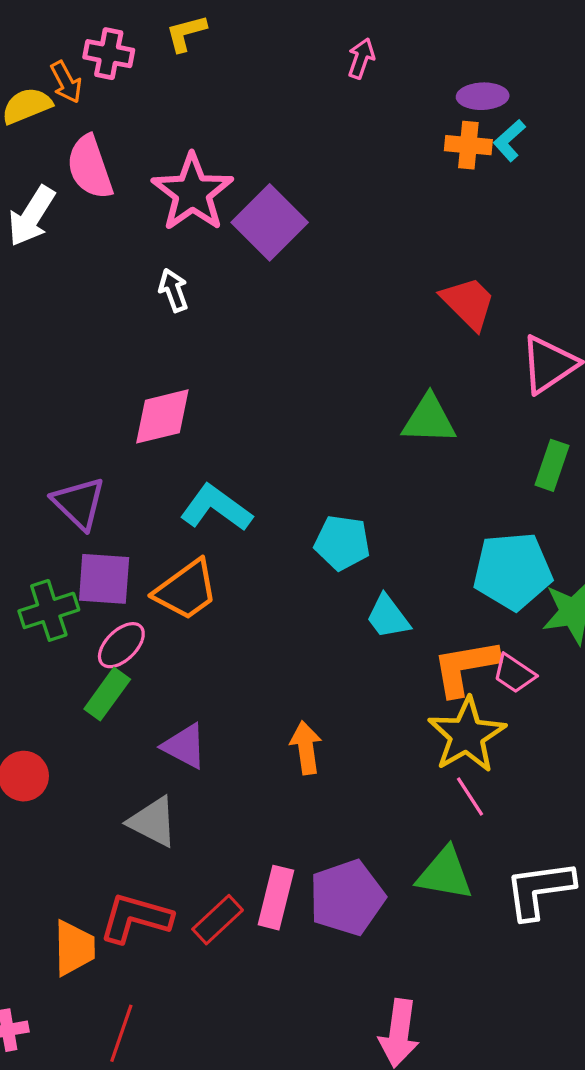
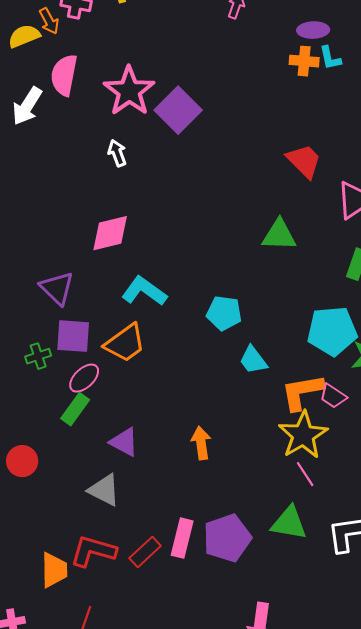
cyan L-shape: (509, 140) -> (330, 58), turned -60
pink semicircle: (90, 167) -> (64, 75), turned 30
green cross: (49, 610) -> (38, 356), size x0.7

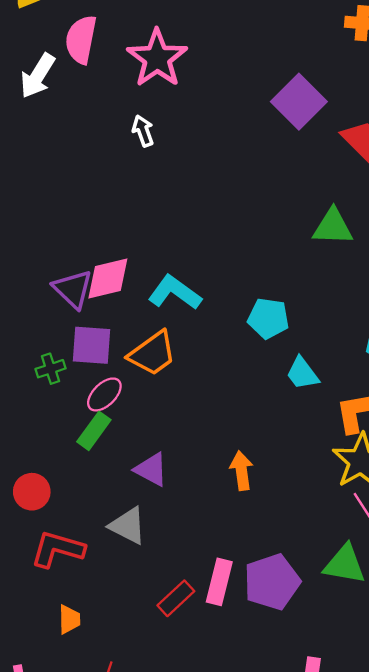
purple square: (178, 110) -> (299, 102), moved
pink diamond: (110, 233) -> (108, 278), moved
red L-shape: (93, 551) -> (58, 549), moved
orange trapezoid: (54, 570) -> (69, 619), size x0.7

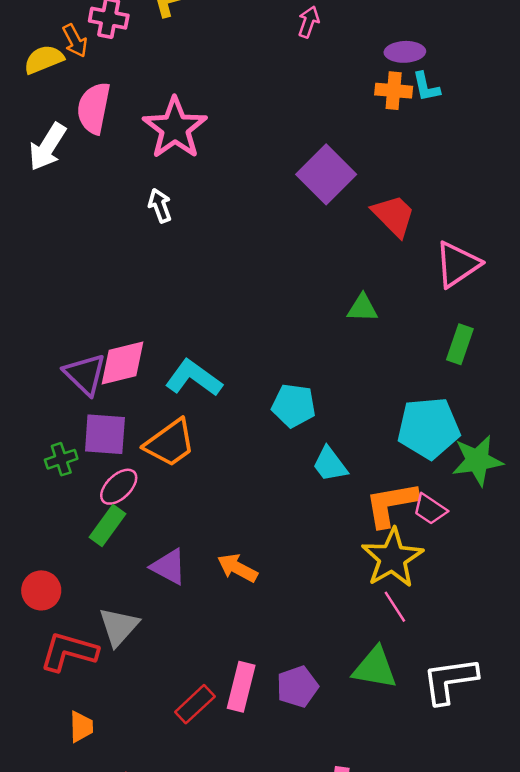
green triangle: (333, 227) -> (362, 308), size x0.7
orange arrow: (241, 471) -> (237, 568), moved, turned -54
gray triangle: (128, 526) -> (119, 627), moved, turned 45
purple pentagon: (272, 582) -> (297, 687), size x0.7

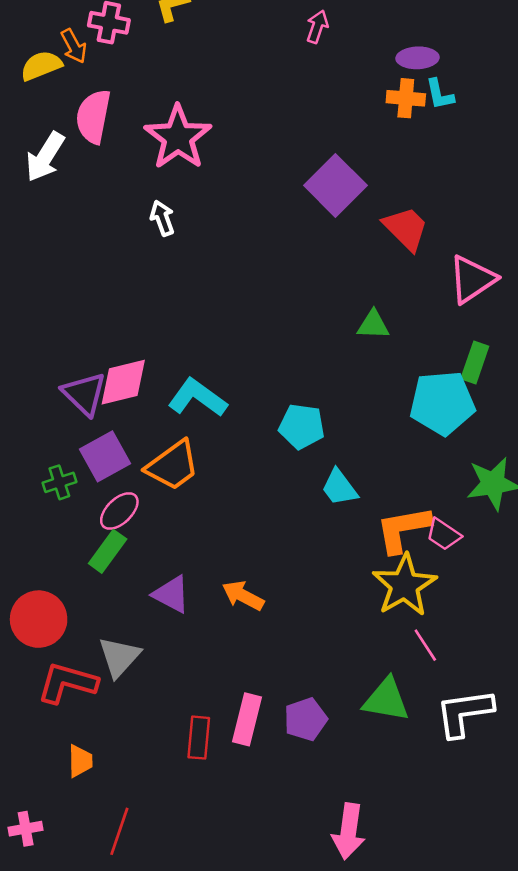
cyan pentagon: (429, 428) -> (442, 403), moved
purple square: (105, 434) -> (105, 456), turned -33
red circle: (41, 590) -> (39, 619), size x1.4
pink line: (395, 607) -> (425, 645), moved
red rectangle: (195, 704) -> (199, 738), turned -42

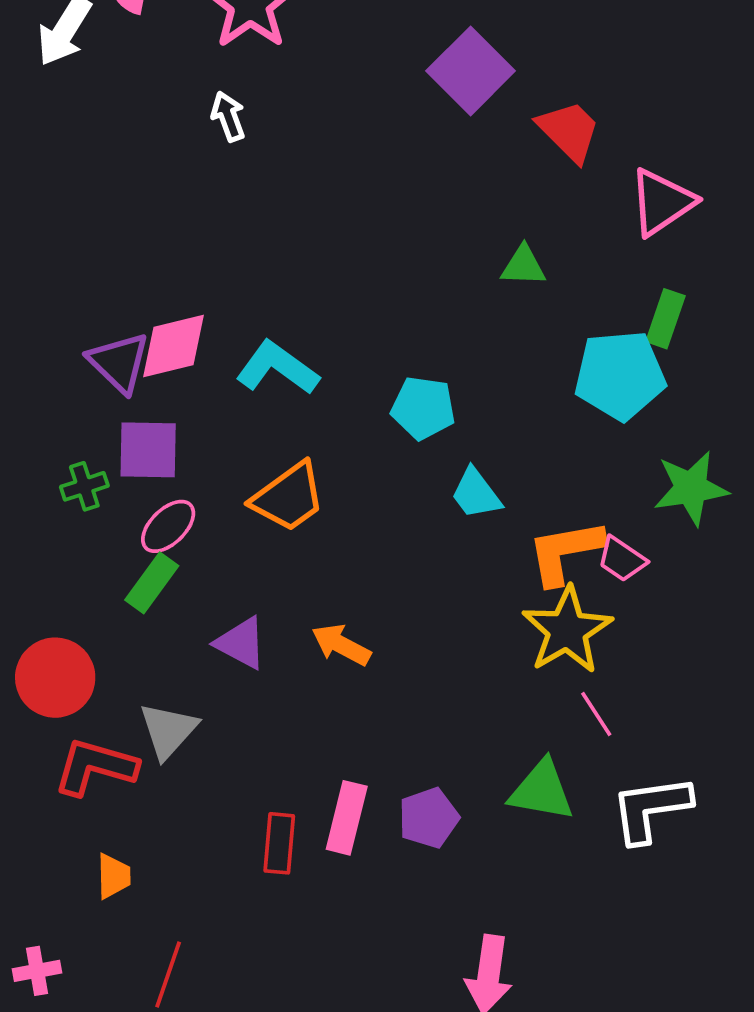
purple square: (105, 456) -> (148, 450), turned 30
orange trapezoid: (173, 465) -> (288, 497), moved

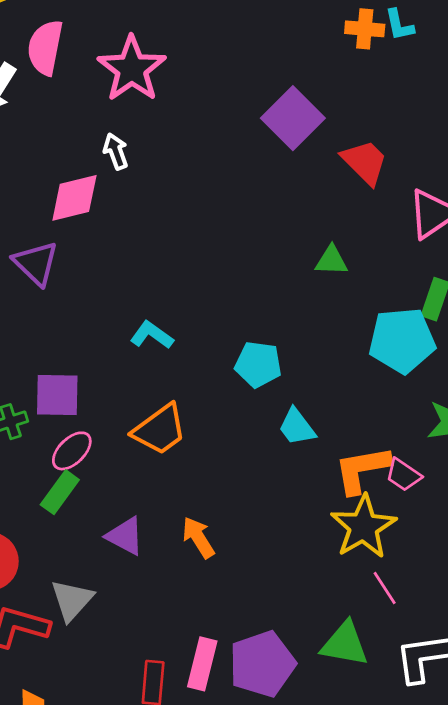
pink diamond: (174, 346) -> (74, 198), moved
purple triangle: (119, 362) -> (36, 263), moved
cyan L-shape: (277, 368) -> (152, 335), size x0.7
orange arrow: (341, 645) -> (198, 537), turned 30
purple pentagon: (429, 818) -> (262, 664), size x1.5

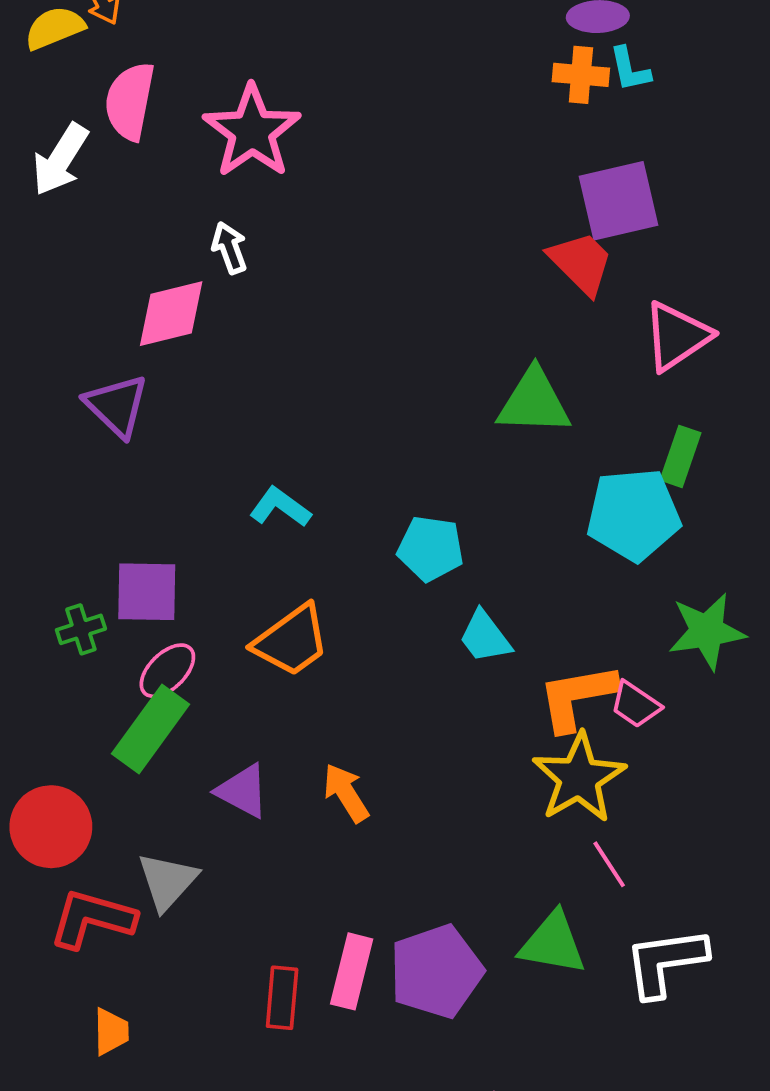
purple square: (293, 118) -> (619, 201), moved, turned 32
green triangle: (331, 261) -> (534, 402), size x1.6
green rectangle: (60, 492) -> (150, 729), size x1.4

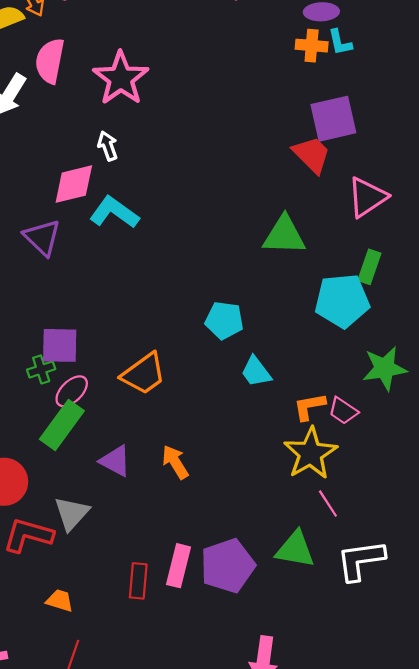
cyan L-shape: (280, 507) -> (114, 212), moved, size x1.4
green cross: (81, 629) -> (41, 369), moved
orange L-shape: (577, 697) -> (309, 406), size x0.7
orange trapezoid: (111, 1032) -> (60, 601), moved, turned -72

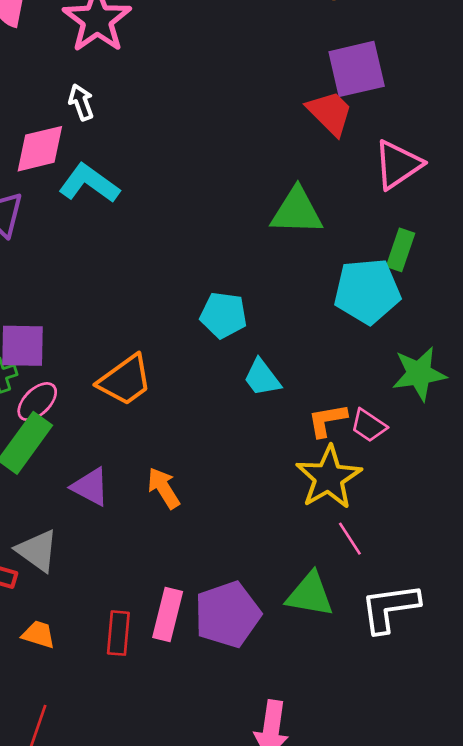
gray triangle: (72, 513) -> (37, 551), turned -36
orange trapezoid: (60, 601) -> (39, 634), moved

